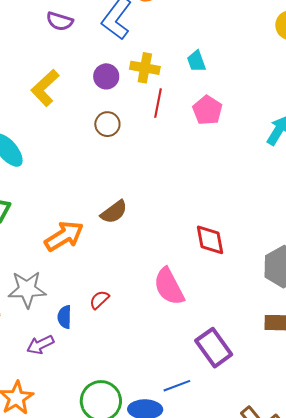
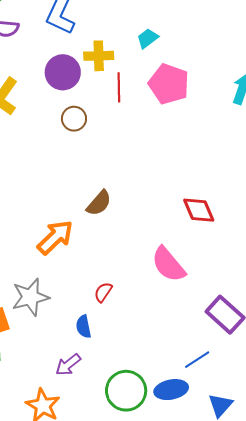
cyan trapezoid: (196, 61) -> (148, 38), turned 85
purple circle: (106, 76) -> (63, 72), size x1.4
pink pentagon: (207, 110) -> (169, 84), size x1.4
blue semicircle: (65, 317) -> (84, 327), moved
purple arrow: (40, 345) -> (68, 365), moved

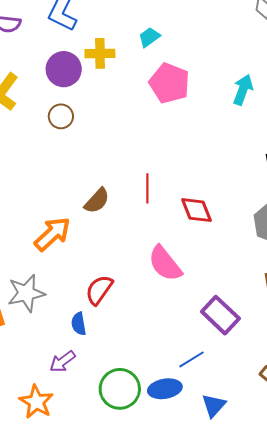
red line: (119, 87) -> (147, 188), moved
brown circle: (74, 119) -> (61, 116), moved
red semicircle: (103, 292) -> (99, 290), size x1.5

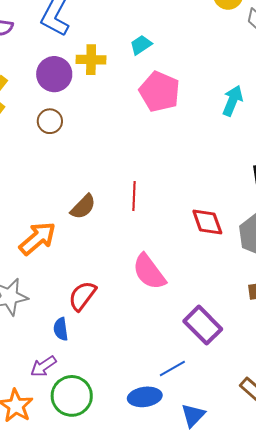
red diamond: (196, 210) -> (207, 222), moved
green circle: (120, 389) -> (72, 396), moved

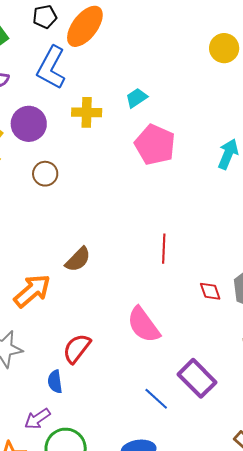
purple circle: (54, 74) -> (29, 124), moved
red line: (134, 196) -> (164, 249), moved
red diamond: (207, 222) -> (210, 291), moved, size x0.7
blue line: (172, 369) -> (156, 399), moved, turned 72

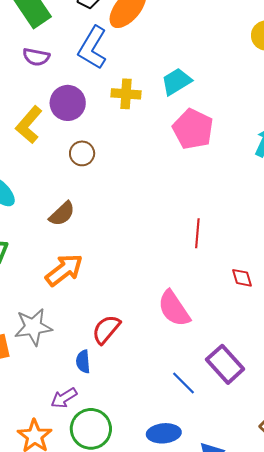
cyan trapezoid: (137, 98) -> (176, 82), size x1.4
brown semicircle: (78, 259) -> (62, 214), moved

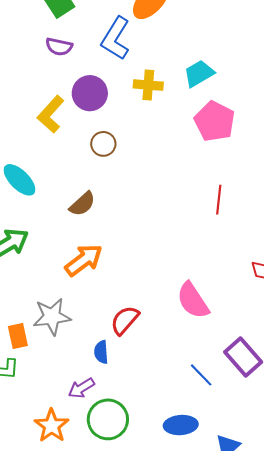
red line: (197, 233) -> (219, 200), moved

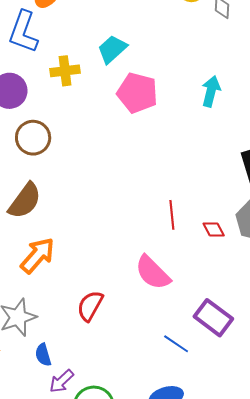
brown circle: (103, 144) -> (33, 138), size x1.4
red line: (219, 200) -> (172, 215), moved
brown semicircle: (82, 204) -> (25, 201), size x1.4
blue semicircle: (101, 352) -> (43, 355), moved

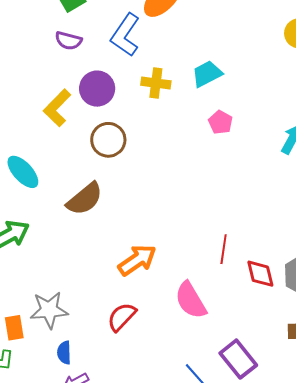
pink pentagon: (137, 93) -> (220, 122), size x0.6
red diamond: (214, 230) -> (260, 274), size x1.4
orange arrow: (38, 255) -> (137, 260), moved

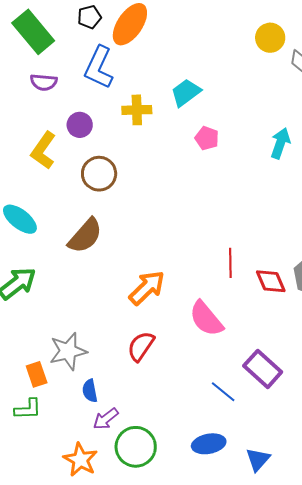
purple circle: (97, 89) -> (80, 125), size x0.7

